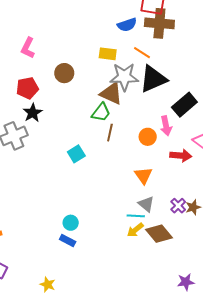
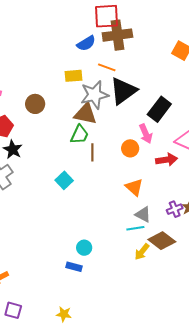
purple cross: (178, 206) -> (175, 209), turned 35
cyan circle: (71, 223) -> (84, 248), moved
yellow arrow: (135, 230) -> (142, 252), moved

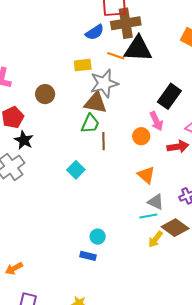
black triangle: (123, 91) -> (138, 49), moved, turned 40

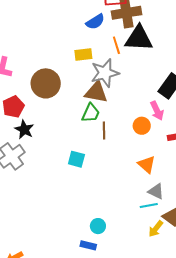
orange line: (116, 56) -> (116, 45), turned 54
brown circle: (45, 94) -> (46, 83), size x1.5
cyan square: (76, 170) -> (76, 159), turned -30

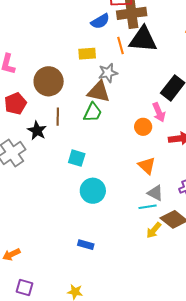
gray star: (105, 73) -> (108, 73), size x0.7
black star: (24, 129) -> (37, 131), moved
brown line: (104, 131) -> (58, 117), moved
cyan circle: (98, 226) -> (93, 191), moved, size x1.6

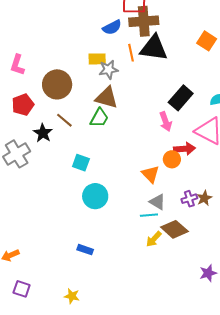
gray star: (108, 73) -> (109, 70), moved
brown line: (58, 117) -> (64, 120), turned -54
orange circle: (143, 127) -> (172, 159), moved

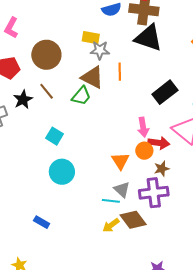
orange line: (131, 53) -> (120, 72), moved
pink arrow: (166, 122) -> (143, 127), moved
brown star: (204, 198) -> (162, 169), moved
purple cross: (189, 199) -> (154, 193), size x1.8

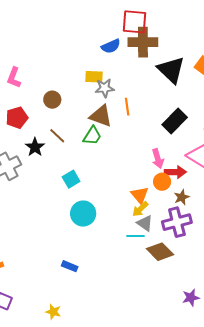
black triangle: (148, 38) -> (171, 70), moved, turned 32
brown circle: (46, 55) -> (52, 100), size x0.6
cyan square: (55, 136) -> (71, 179), turned 36
yellow arrow: (111, 225) -> (140, 209), moved

